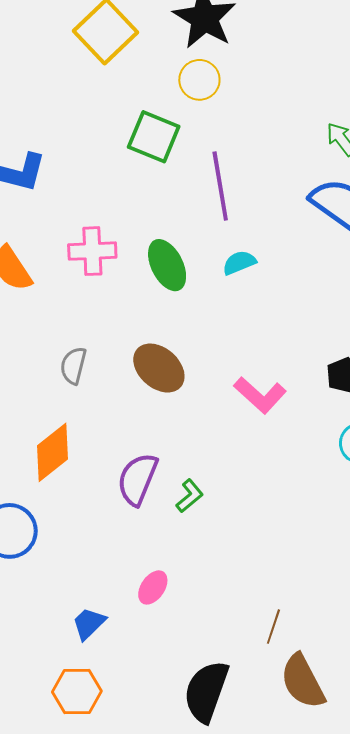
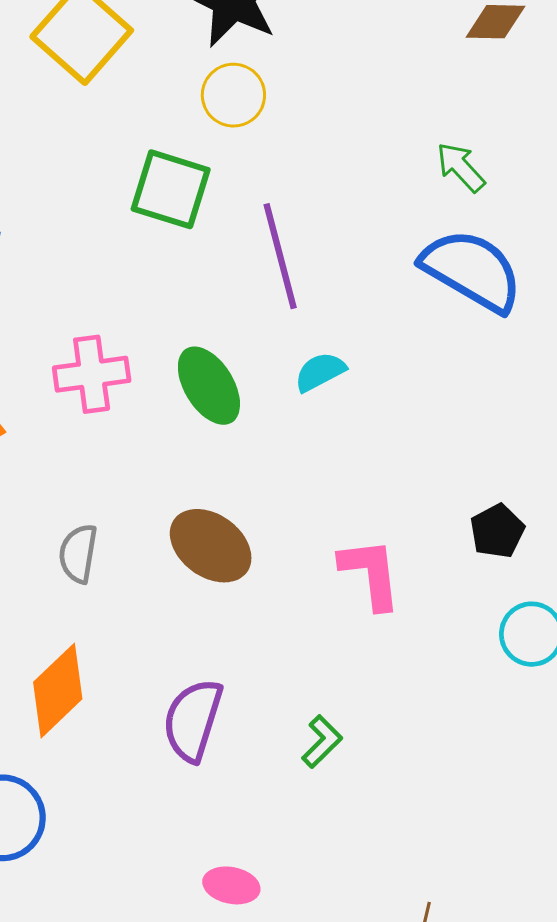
pink L-shape: (260, 395) -> (371, 574), turned -134
green L-shape: (190, 496) -> (322, 742), moved
pink ellipse: (153, 587) -> (231, 885), turned 72

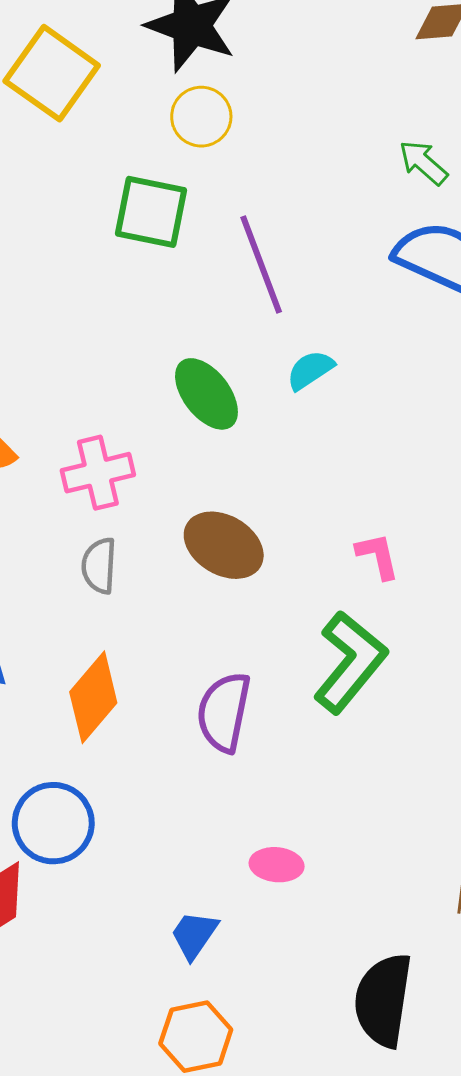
pink cross: (92, 374) -> (98, 473), moved
pink L-shape: (371, 574) -> (378, 556), size x0.7
green L-shape: (322, 742) -> (350, 662), moved, size x2.0

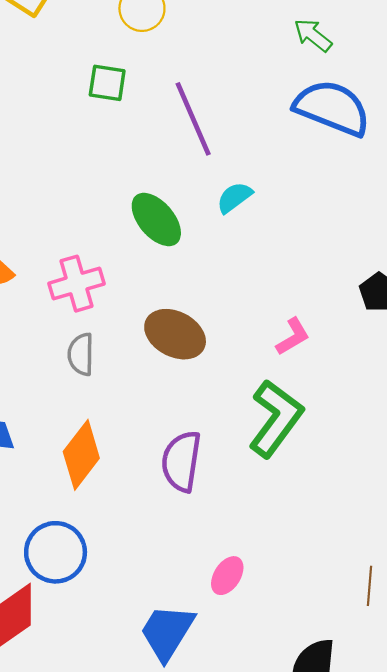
green square: (151, 212) -> (107, 83), size x0.7
pink L-shape: (378, 556) -> (293, 337), turned 75
pink ellipse: (277, 865) -> (227, 576), turned -60
blue trapezoid: (194, 935) -> (167, 632), size x1.5

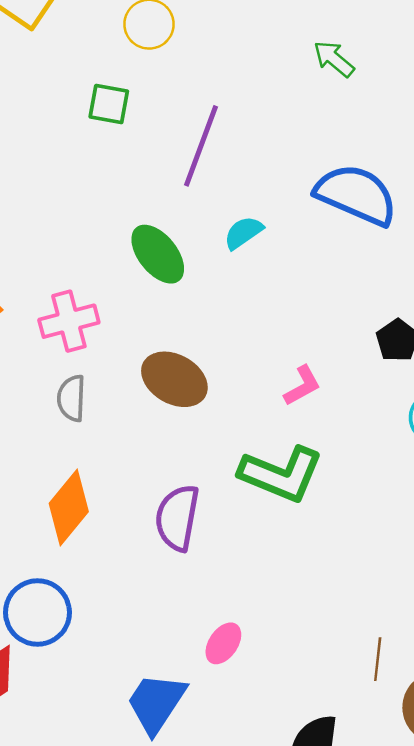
blue semicircle: (332, 108) -> (356, 195), moved
purple line: (193, 119) -> (201, 146), turned 42
green L-shape: (276, 418) -> (281, 474), turned 74

